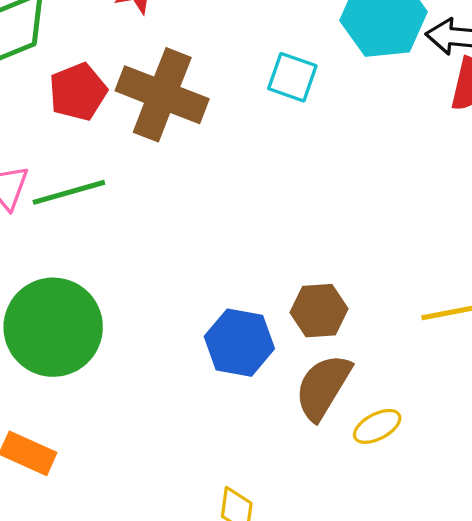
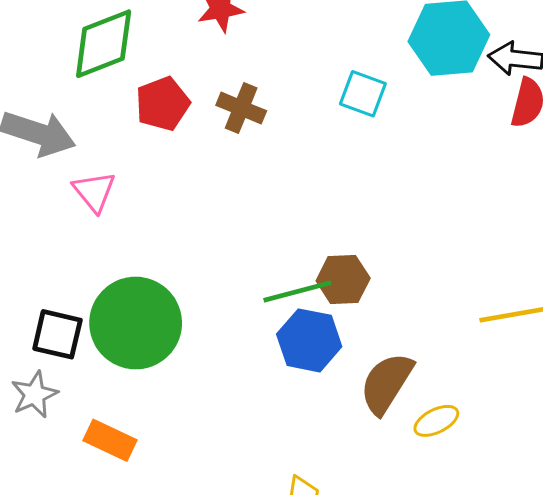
brown cross: (162, 95) -> (241, 108), size x0.6
green line: (69, 192) -> (297, 292), moved
brown hexagon: (319, 311) -> (343, 279), moved

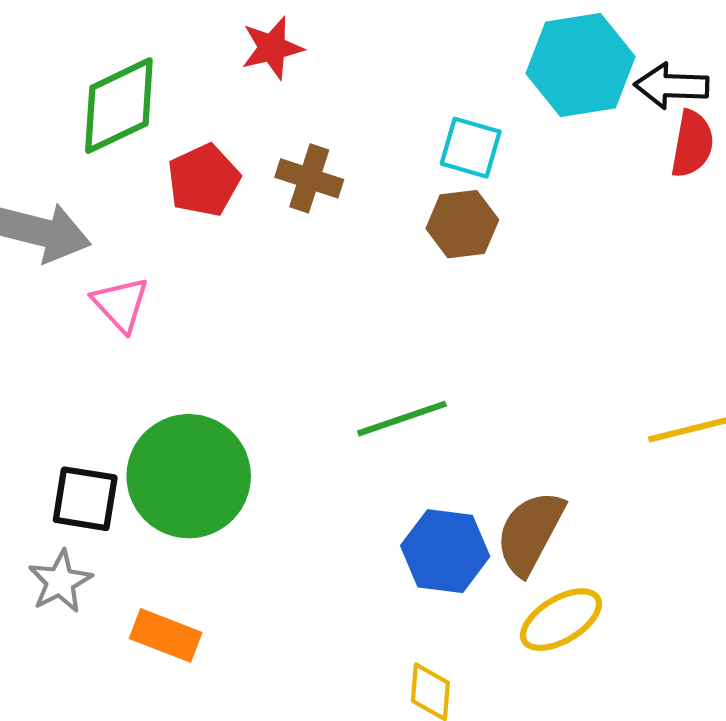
brown hexagon: (343, 279) -> (462, 224), moved
blue hexagon: (309, 340) -> (445, 551), moved
yellow ellipse: (436, 421) -> (561, 620), moved, size x1.4

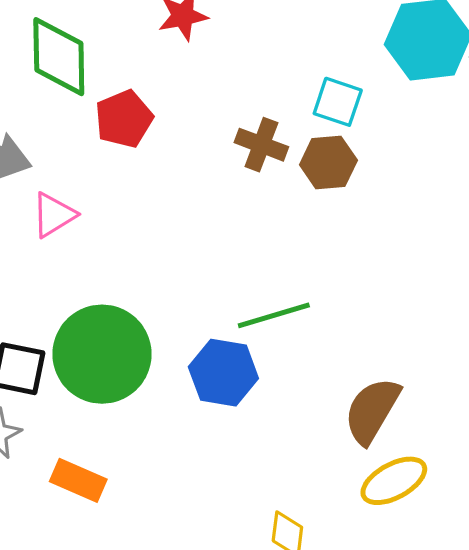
green diamond: (119, 106) -> (59, 57), turned -68
brown cross: (309, 178) -> (261, 145), moved
pink triangle: (121, 304) -> (54, 215), turned 39
blue hexagon: (445, 551) -> (223, 373), moved

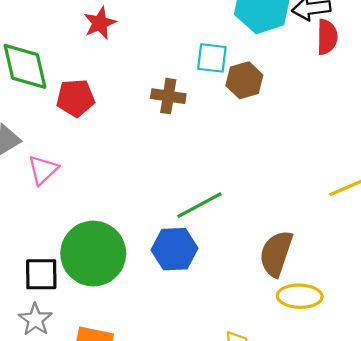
red pentagon: (124, 119) -> (76, 98), turned 30
brown hexagon: (328, 163) -> (244, 80), moved
yellow ellipse: (394, 481) -> (300, 296), turned 42

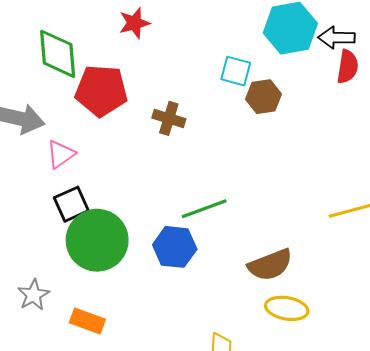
brown cross: (168, 96) -> (169, 118), moved
red pentagon: (76, 98) -> (101, 91), size x1.4
brown semicircle: (276, 254) -> (270, 265), turned -138
black square: (41, 274) -> (71, 204), moved, turned -32

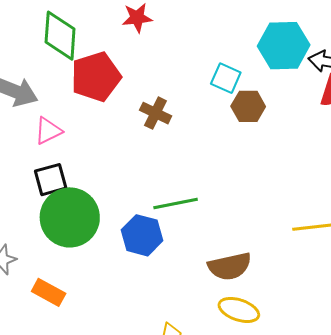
red pentagon: (101, 91) -> (96, 77), turned -30

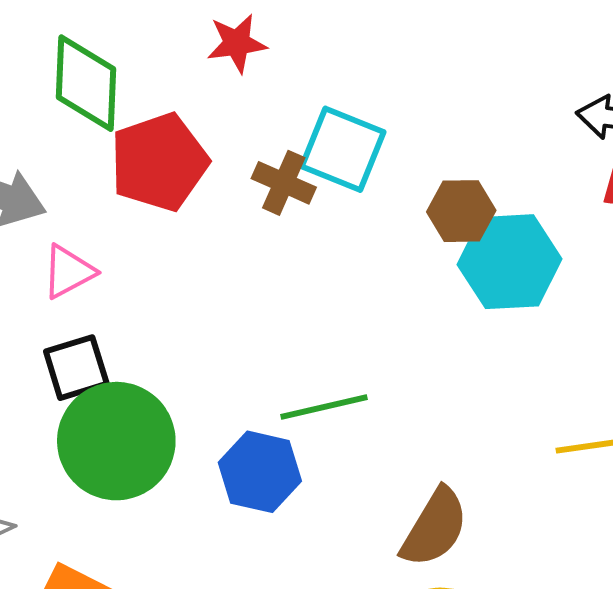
cyan hexagon: (284, 46) -> (510, 262), moved
cyan square: (226, 78) -> (343, 149), moved, size x1.4
brown cross: (156, 113) -> (284, 183), moved
brown semicircle: (230, 266) -> (434, 527), turned -45

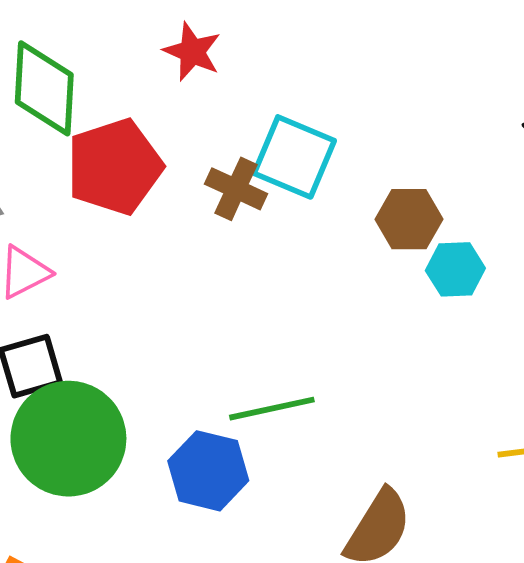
red star: (237, 43) -> (192, 52), turned 30
cyan hexagon: (510, 262) -> (455, 269), size x0.6

